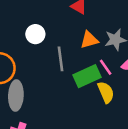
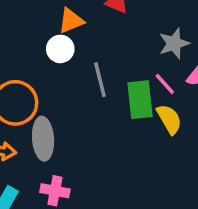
orange triangle: (89, 40) -> (71, 21), moved
green rectangle: (87, 76) -> (140, 100), turned -65

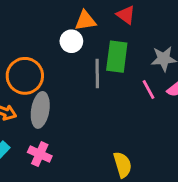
green rectangle: (140, 100) -> (117, 57), moved
yellow semicircle: (169, 119) -> (123, 165), moved

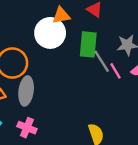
white circle: (71, 41) -> (50, 33), size x1.6
gray line: (97, 74) -> (102, 61), moved, turned -30

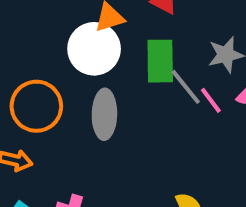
gray ellipse: (26, 91) -> (104, 114), moved

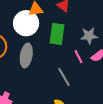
gray line: (186, 87) -> (64, 77), moved

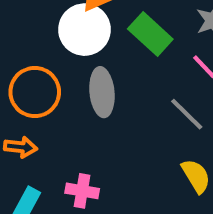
green rectangle: (57, 34) -> (150, 34), turned -40

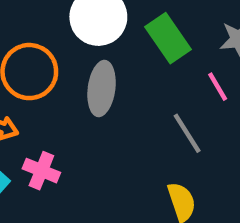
pink cross: (82, 191) -> (41, 171), moved

